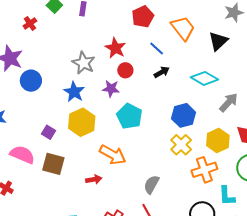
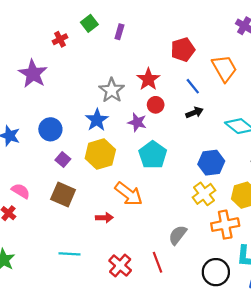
blue circle: (31, 81) -> (50, 129), moved
pink semicircle: (22, 155) -> (21, 191), moved, size x0.7
gray semicircle: (151, 184) -> (178, 235), moved

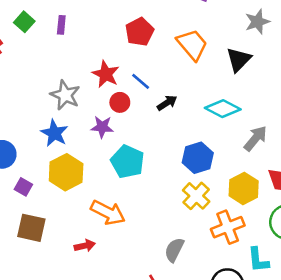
blue line: (193, 86) -> (141, 81), moved

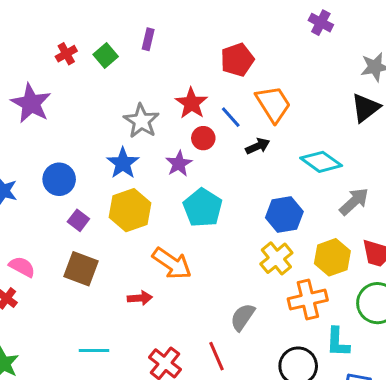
green square: (24, 22) -> (106, 56), moved
orange trapezoid: (192, 45) -> (273, 104), moved
black triangle: (239, 59) -> (366, 108), moved
purple star: (102, 127) -> (179, 164), turned 30

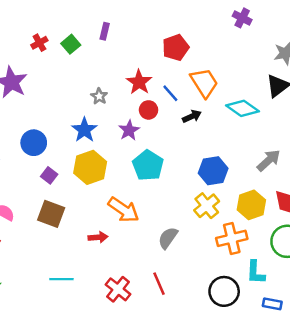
gray star: (141, 121) -> (99, 96), size x0.6
cyan diamond: (321, 162) -> (243, 108), moved
gray semicircle: (243, 317) -> (168, 238), moved

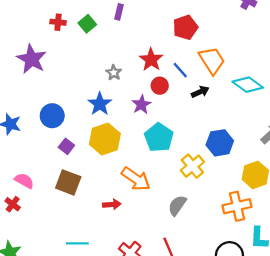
red cross: (39, 43) -> (58, 22), turned 35
yellow cross: (207, 206) -> (192, 166), moved

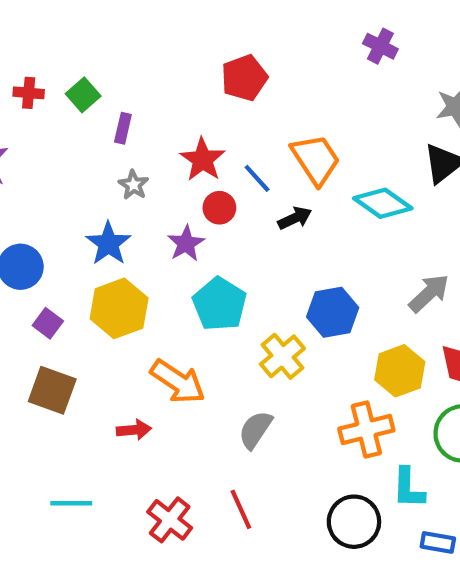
purple rectangle: (119, 12) -> (123, 128), moved
red pentagon: (185, 27) -> (244, 78), moved

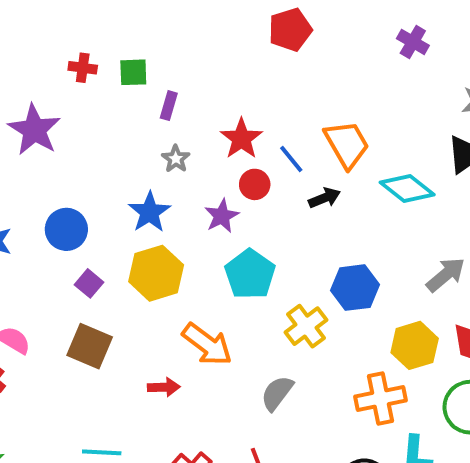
red pentagon: (244, 78) -> (290, 30), moved
green square: (83, 95) -> (133, 72), turned 36

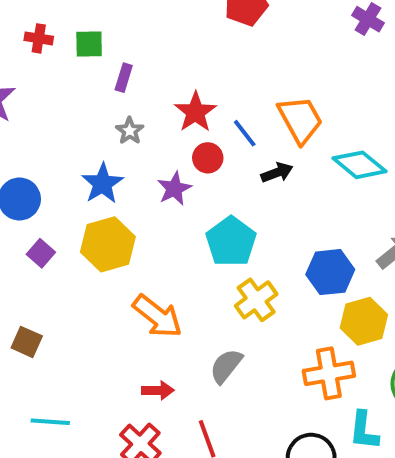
cyan pentagon: (250, 274) -> (231, 241), moved
blue hexagon: (355, 288) -> (330, 272), moved
brown square: (90, 346) -> (27, 342), moved, size x0.7
red arrow: (164, 387) -> (158, 390), moved

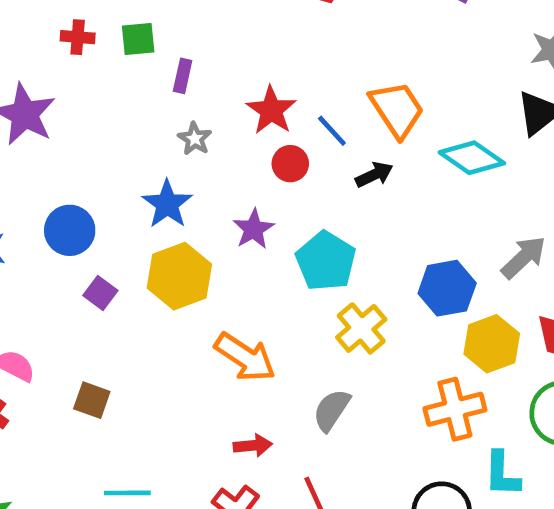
purple star: (174, 189) -> (254, 229), moved

